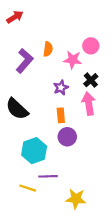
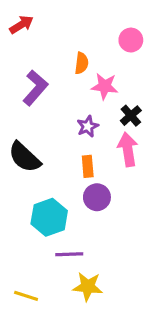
pink circle: (91, 46) -> (131, 40), moved
orange semicircle: (48, 49) -> (82, 63), moved
yellow line: (28, 188) -> (26, 296), moved
yellow star: (76, 199) -> (88, 287), moved

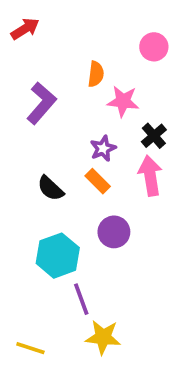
black semicircle: (25, 157) -> (50, 188), moved, size x0.7
orange rectangle: (88, 166) -> (98, 181), moved, turned -40
purple line: (69, 254) -> (81, 299), turned 72

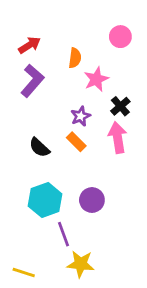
red arrow: (25, 29) -> (29, 45), moved
pink star: (123, 101) -> (96, 79), turned -30
purple circle: (114, 232) -> (92, 200), moved

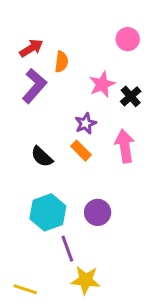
orange semicircle: (75, 58) -> (61, 62), moved
black cross: (120, 106) -> (131, 96), moved

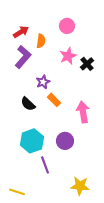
pink circle: (128, 39) -> (67, 26), moved
purple star: (86, 123) -> (43, 82), moved
pink arrow: (125, 146) -> (83, 112), moved
yellow star: (86, 280) -> (80, 186), moved

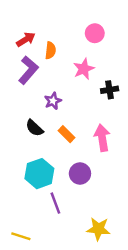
pink circle: (67, 26) -> (95, 33), moved
black cross: (87, 64) -> (110, 90), moved, turned 32
orange rectangle: (54, 100) -> (66, 134), moved

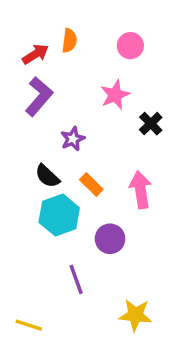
orange semicircle: (50, 50) -> (69, 41), moved
black cross: (110, 90) -> (151, 124), turned -35
cyan hexagon: (39, 174) -> (59, 215), moved

